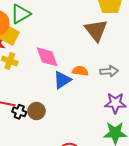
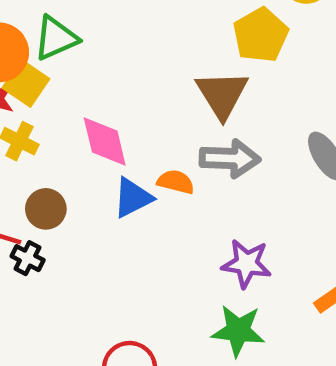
gray arrow: (109, 71) -> (230, 158), moved, size x1.4
brown circle: (37, 111) -> (46, 209), moved

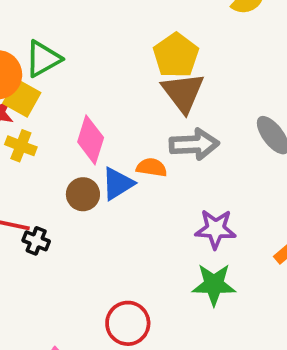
yellow pentagon: (261, 35) -> (176, 55), moved
pink diamond: (105, 142) -> (91, 140), turned 36
brown circle: (46, 209) -> (83, 194), moved

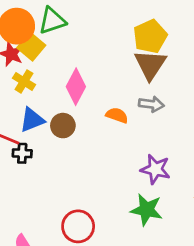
gray arrow: (194, 144) -> (151, 104), size x0.7
blue triangle: (118, 184) -> (32, 120), moved
black cross: (36, 241) -> (22, 153), turned -30

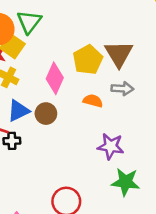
green triangle: (52, 21) -> (29, 22), turned -30
yellow pentagon: (150, 36) -> (88, 60), moved
purple star: (155, 169) -> (111, 146), moved

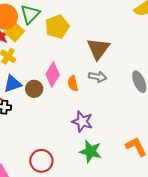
yellow pentagon: (88, 60) -> (57, 27), moved
pink diamond: (55, 78) -> (53, 74), moved
orange semicircle: (93, 101) -> (73, 83), turned -126

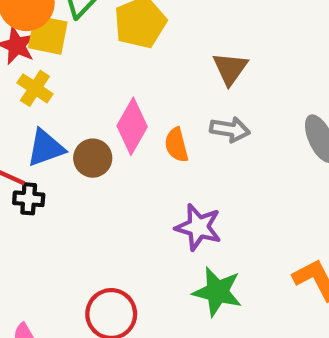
yellow square: (14, 32) -> (48, 35), turned -30
brown triangle: (98, 49) -> (230, 69), size x0.7

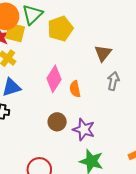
gray arrow: (230, 129) -> (113, 81), moved, turned -90
brown circle: (93, 158) -> (57, 122), moved

